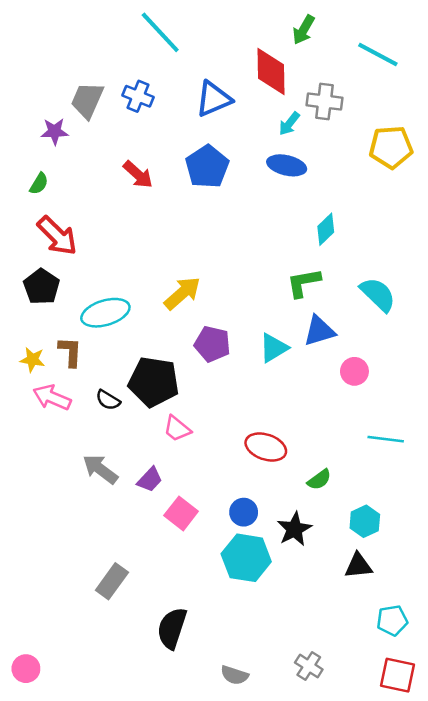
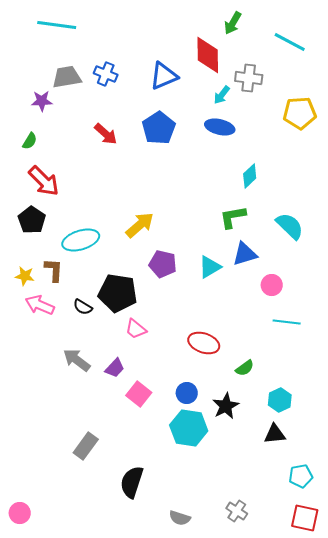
cyan line: (160, 32) -> (57, 25), moved, turned -39
gray trapezoid: (87, 100) -> (67, 77), turned 56
cyan line: (386, 439) -> (287, 322), moved

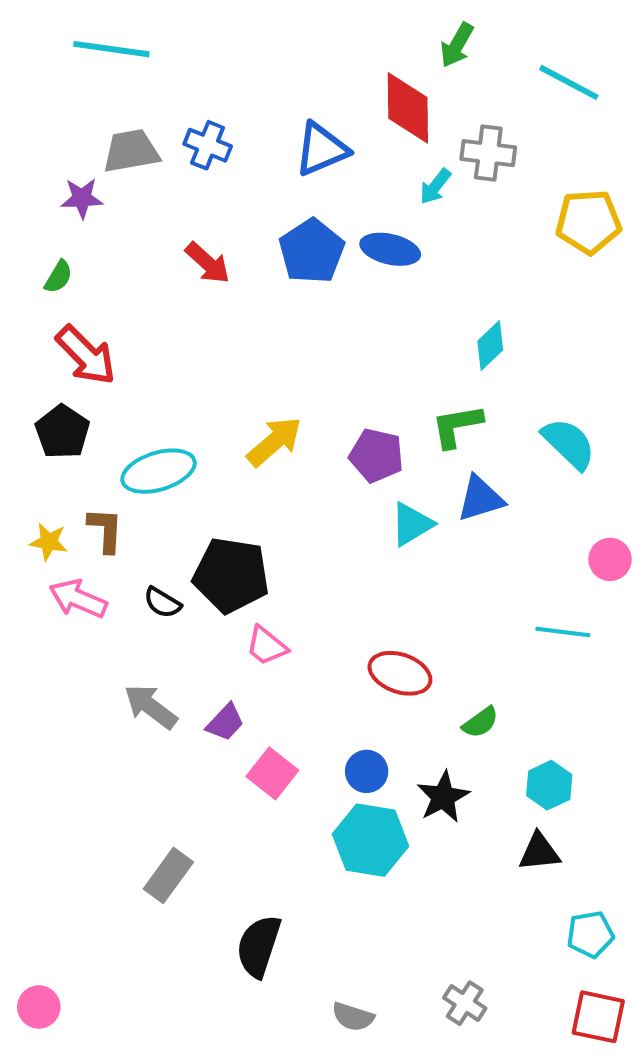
blue ellipse: (220, 127) -> (390, 249), moved
purple pentagon: (163, 264) -> (376, 455), moved
pink circle: (272, 285) -> (610, 559), moved

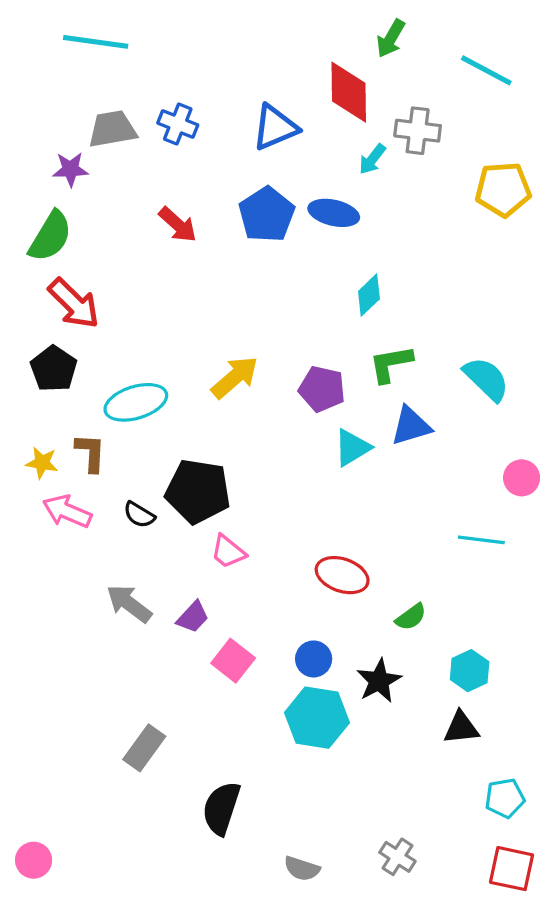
green semicircle: (58, 277) -> (50, 236), size x1.8
cyan diamond: (490, 345) -> (369, 295), moved

